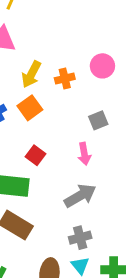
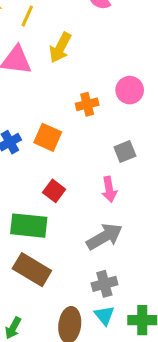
yellow arrow: (31, 74) -> (60, 48), moved
orange square: (30, 108) -> (48, 137), turned -30

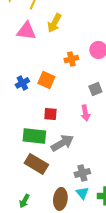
red square: (54, 191) -> (50, 114), turned -32
gray arrow: (104, 237) -> (62, 143), moved

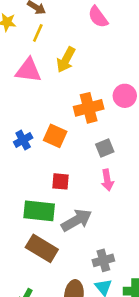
orange cross: (71, 59) -> (89, 108), size x1.5
gray square: (95, 89) -> (105, 148), moved

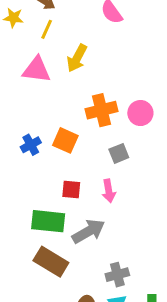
pink circle: (125, 96) -> (140, 113), moved
pink arrow: (107, 180) -> (109, 191), moved

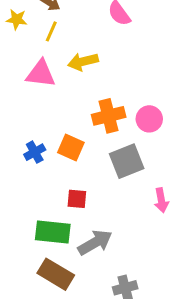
yellow arrow: (77, 58) -> (83, 62), turned 48
gray square: (119, 153) -> (127, 161), size x1.6
pink arrow: (109, 191) -> (161, 200), moved

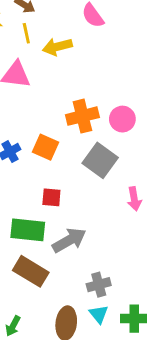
yellow line: (51, 31) -> (26, 33), turned -36
yellow arrow: (83, 62) -> (57, 47), moved
gray square: (127, 161) -> (100, 160), turned -32

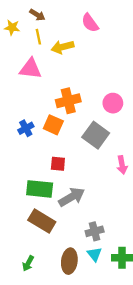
orange cross: (82, 116) -> (68, 101), moved

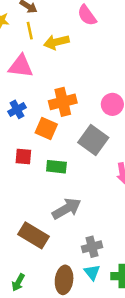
blue cross: (26, 128) -> (17, 109), moved
red square: (58, 164) -> (23, 157), moved
green rectangle: (40, 189) -> (56, 167), moved, size x0.7

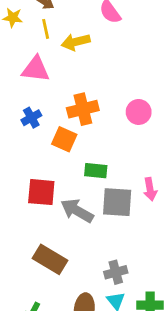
gray square: (93, 140) -> (117, 202), moved, turned -32
red square: (23, 157) -> (41, 192), moved, size x1.5
green rectangle: (56, 167) -> (96, 171), moved
gray arrow: (67, 209) -> (77, 211), moved, turned -120

